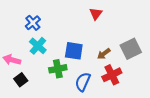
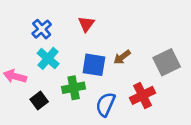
red triangle: (96, 14) -> (86, 24), moved
brown arrow: (104, 54) -> (122, 57), moved
black square: (21, 80) -> (39, 101), moved

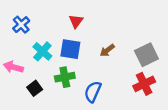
blue cross: (42, 29) -> (21, 25), moved
blue square: (94, 65) -> (70, 49), moved
red cross: (142, 95) -> (144, 84), moved

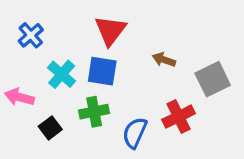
red triangle: (76, 21) -> (110, 30), size x1.5
brown arrow: (107, 50) -> (164, 60), moved, turned 56
red cross: (144, 84) -> (179, 117), moved

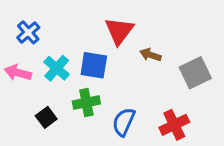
red triangle: (110, 30) -> (119, 31), moved
pink arrow: (19, 97) -> (18, 73), moved
red cross: (179, 117) -> (174, 125), moved

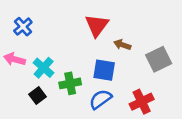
blue square: (94, 65) -> (104, 70), moved
cyan cross: (57, 68) -> (44, 68), moved
blue semicircle: (124, 122) -> (100, 99), turned 30

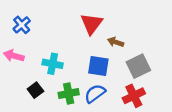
gray square: (159, 59) -> (138, 66), moved
cyan cross: (44, 68) -> (53, 64), moved, turned -30
green cross: (70, 83) -> (69, 94), moved

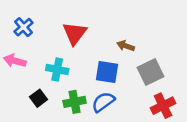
red triangle: (92, 24) -> (75, 33), moved
red cross: (134, 96) -> (163, 106), moved

